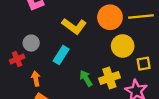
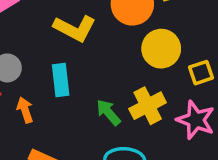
cyan rectangle: (61, 55) -> (61, 80), turned -30
orange arrow: (36, 79) -> (25, 110), moved

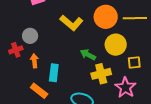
cyan rectangle: (61, 80) -> (54, 73), moved
green arrow: (108, 112) -> (88, 55), moved, turned -35

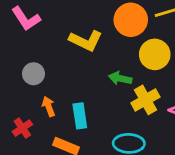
red cross: (16, 50) -> (22, 128), moved

